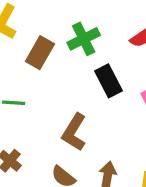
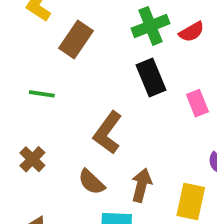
green cross: (84, 39) -> (151, 26), moved

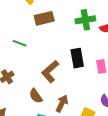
brown rectangle: (76, 39) -> (44, 18), turned 30
black rectangle: (151, 78) -> (77, 58), moved

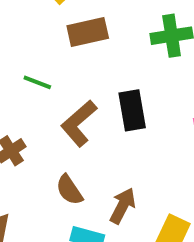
black rectangle: (77, 58) -> (132, 110), moved
brown L-shape: (50, 72) -> (79, 123), moved

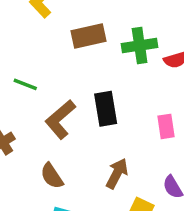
brown rectangle: (88, 32) -> (88, 36), moved
brown arrow: (123, 206) -> (117, 173), moved

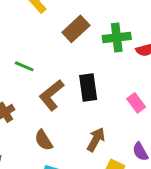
brown rectangle: (88, 36) -> (76, 29), turned -32
pink rectangle: (166, 126) -> (136, 103), turned -30

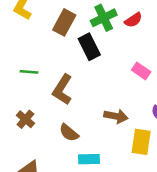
black rectangle: (88, 87) -> (89, 47), moved
brown arrow: (96, 140) -> (116, 116), turned 90

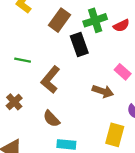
brown arrow: (116, 116) -> (103, 91), moved

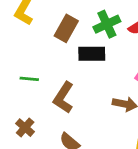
black rectangle: (79, 44) -> (92, 54), turned -65

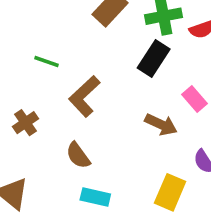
black rectangle: (92, 54) -> (154, 59), moved, turned -70

